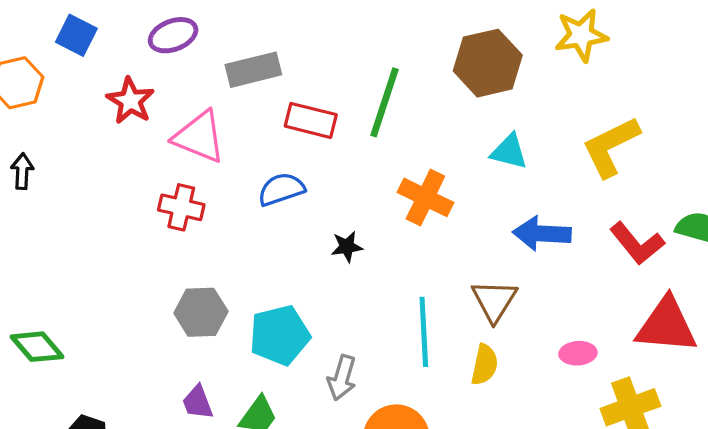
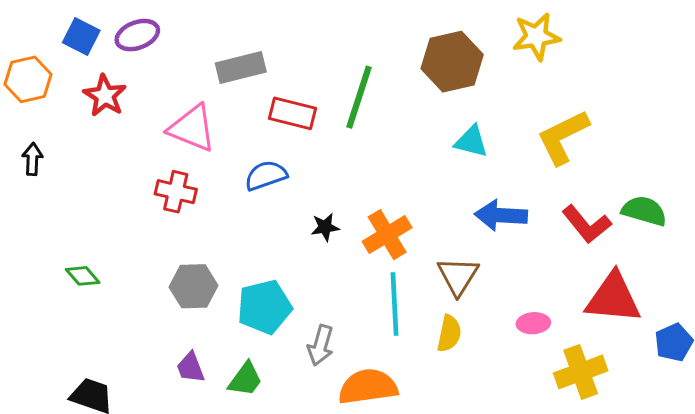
purple ellipse: (173, 35) -> (137, 35), moved
red star: (130, 101) -> (105, 96), moved
orange cross: (425, 197) -> (387, 235), moved, turned 33
green diamond: (37, 347) -> (83, 276), moved, size x0.7

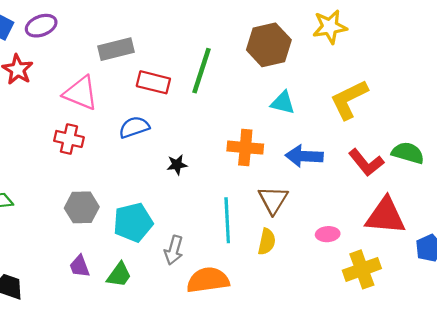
orange cross: (387, 235) -> (245, 148), moved, turned 36

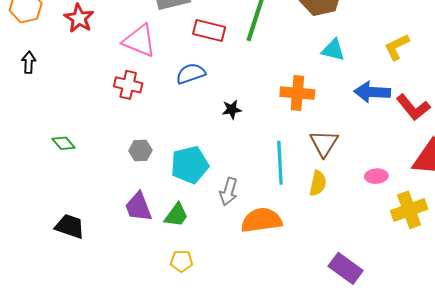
yellow L-shape: (349, 99) -> (397, 47), size x0.7
blue arrow: (304, 156) -> (372, 92), moved
gray hexagon: (82, 207) -> (140, 150), size x0.7
purple trapezoid: (80, 266) -> (138, 207), size x1.4

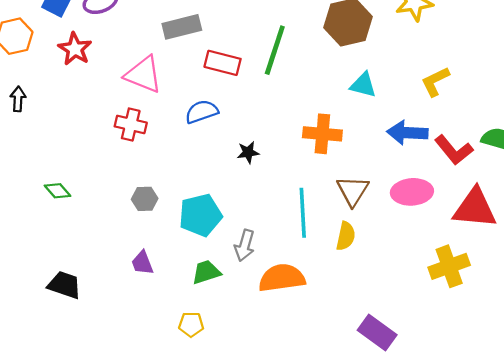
pink ellipse: (376, 176) -> (412, 192), moved, size x1.6
purple trapezoid: (138, 207) -> (142, 263), size x0.7
green trapezoid: (176, 215) -> (206, 272), moved, turned -144

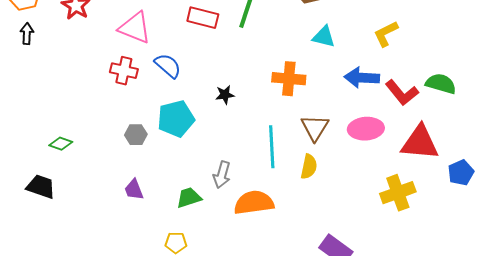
black arrow: (18, 99) -> (27, 34), moved
blue semicircle: (202, 112) -> (168, 66), moved, turned 60
green diamond: (57, 191) -> (61, 144), moved, turned -30
cyan pentagon: (200, 215) -> (176, 119), moved
black trapezoid: (64, 285) -> (41, 187), moved

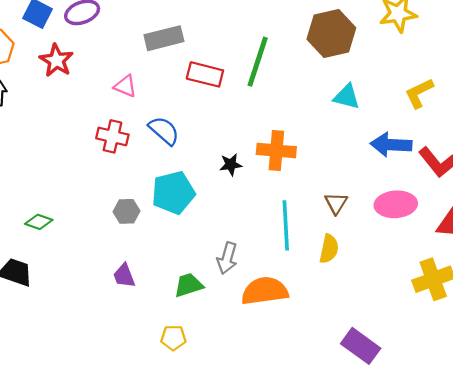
pink triangle: (135, 28) -> (125, 86), size x0.6
orange cross: (289, 79) -> (276, 151), moved
brown triangle: (315, 128) -> (336, 203), size x0.7

